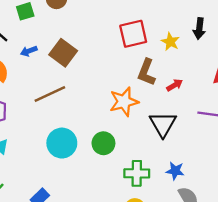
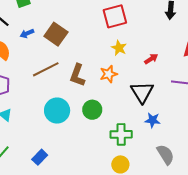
yellow star: (170, 42) -> (119, 48), moved
brown L-shape: (146, 72) -> (77, 75), moved
orange star: (124, 102) -> (109, 74), size x0.7
blue star: (175, 171) -> (153, 120), moved

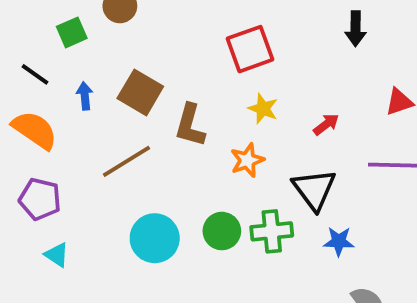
blue arrow: (27, 33) -> (85, 96), turned 112
brown L-shape: (77, 75) -> (190, 125), moved
green cross: (121, 134) -> (272, 231), moved

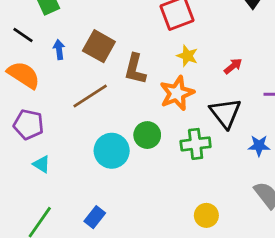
orange star: (247, 160) -> (177, 93), size x1.4
green circle: (222, 231) -> (147, 135), moved
blue star: (339, 241) -> (259, 146), moved

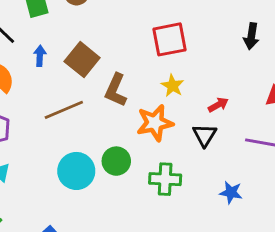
black triangle: (225, 113) -> (205, 135), moved, size x0.7

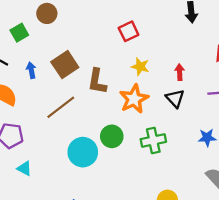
red square: (170, 39) -> (129, 31), size x0.7
brown square: (82, 60) -> (65, 65), turned 32
red arrow: (218, 105) -> (180, 72), turned -49

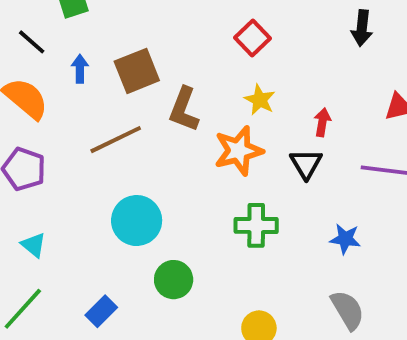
red square: (129, 31) -> (253, 38), turned -30
green circle: (112, 136) -> (174, 280), moved
cyan triangle: (24, 168) -> (34, 245), moved

